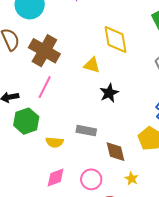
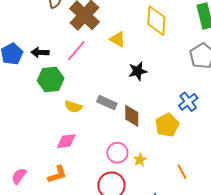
yellow triangle: (92, 65) -> (118, 39), moved
brown diamond: (116, 152) -> (132, 116), moved
pink circle: (91, 179) -> (117, 153), moved

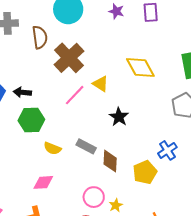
yellow diamond: (156, 21) -> (140, 67), turned -36
pink line: (76, 51) -> (75, 95), moved
black star: (138, 71) -> (119, 117), turned -30

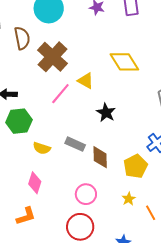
pink diamond: (43, 182) -> (35, 183), turned -65
yellow star: (116, 205) -> (129, 199), moved

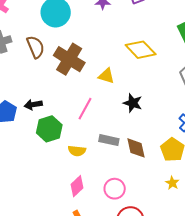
pink line: (60, 94) -> (85, 109), moved
pink diamond: (35, 183) -> (77, 186), turned 40
pink circle: (86, 194) -> (115, 189), moved

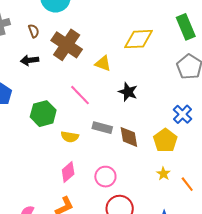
brown semicircle: (36, 47) -> (34, 31), size x0.6
yellow diamond: (141, 50) -> (138, 39), turned -52
black arrow: (33, 105) -> (30, 60), moved
pink line: (85, 109) -> (80, 95), turned -75

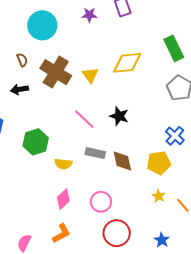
yellow triangle: (103, 63) -> (90, 75), moved, turned 36
pink line: (80, 95) -> (84, 119), moved
yellow pentagon: (165, 140) -> (159, 163), turned 30

